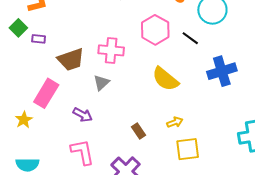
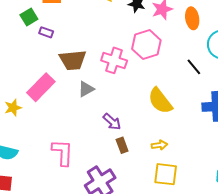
pink hexagon: (155, 30) -> (146, 45), moved
gray triangle: (101, 83) -> (86, 89), moved
purple arrow: (83, 115) -> (112, 122), moved

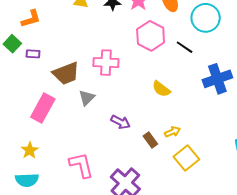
pink hexagon: (146, 45) -> (151, 36), moved
yellow semicircle: (160, 101) -> (161, 89), size x0.7
yellow star: (13, 108) -> (30, 150), moved
brown rectangle: (122, 145) -> (150, 140), moved
yellow square: (166, 174) -> (186, 158), turned -30

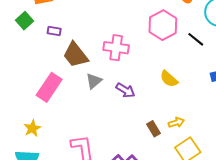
purple rectangle: (33, 54) -> (54, 31), moved
brown trapezoid: (66, 73) -> (75, 55), turned 68
purple arrow: (121, 122) -> (125, 90), moved

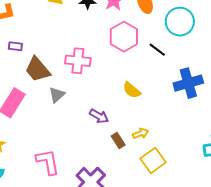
purple arrow: (125, 90) -> (99, 116), moved

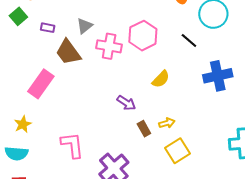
pink hexagon: (124, 37) -> (143, 36), moved
yellow semicircle: (132, 90) -> (161, 79), turned -90
gray triangle: (57, 95) -> (85, 26), moved

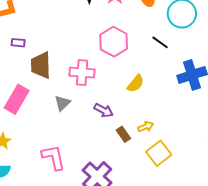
gray triangle: (85, 26) -> (62, 103), moved
pink cross: (109, 46) -> (82, 73), moved
brown trapezoid: (68, 52) -> (41, 65), turned 40

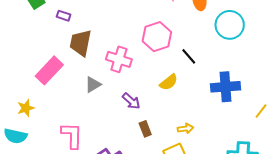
black line: (160, 42) -> (189, 56), moved
yellow arrow: (146, 127) -> (185, 128), moved

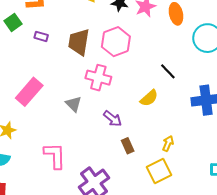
pink hexagon: (157, 37) -> (116, 42), moved
brown trapezoid: (81, 43) -> (79, 42), moved
gray triangle: (93, 85) -> (73, 104), turned -42
yellow arrow: (185, 128) -> (168, 144), turned -56

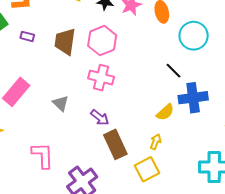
black line: (168, 71) -> (174, 71), moved
pink cross: (98, 78) -> (101, 78), moved
yellow semicircle: (149, 98) -> (165, 112), moved
brown rectangle: (128, 146) -> (115, 144), size x1.8

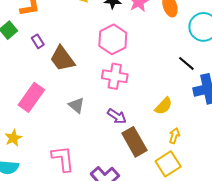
purple rectangle: (27, 36) -> (38, 41), turned 48
brown trapezoid: (65, 42) -> (62, 59), moved, turned -40
yellow semicircle: (165, 112) -> (164, 106), moved

